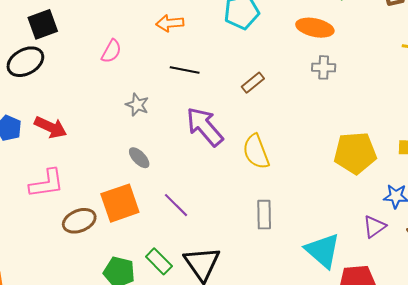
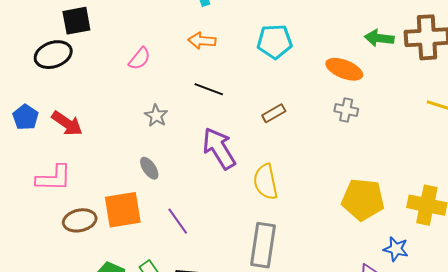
gray rectangle: (264, 215) -> (263, 245), size x1.5

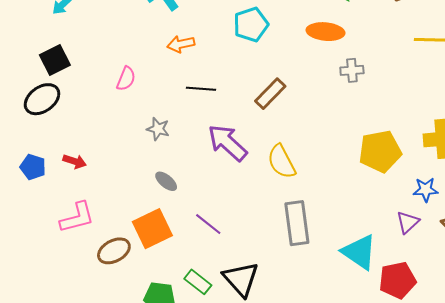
gray cross: (346, 110) -> (352, 70), moved
brown rectangle: (274, 113) -> (270, 94), size x1.4
red arrow: (67, 123) -> (75, 161), size x0.7

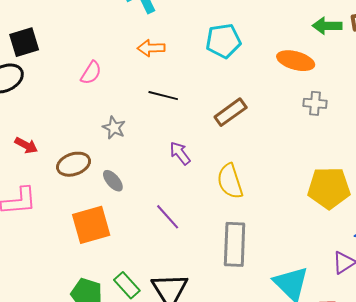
purple arrow: (227, 143) -> (180, 153), size x0.6
purple line: (208, 224) -> (168, 217), moved
brown ellipse: (114, 251) -> (74, 164), moved

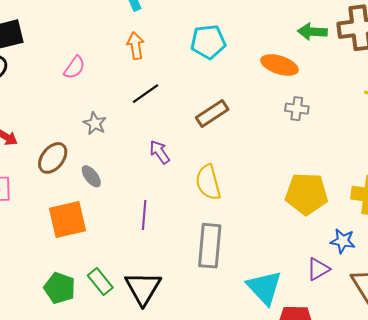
orange arrow: (151, 48) -> (136, 46), turned 80
black line: (163, 96) -> (146, 94), turned -52
brown ellipse: (74, 164) -> (53, 158), turned -36
purple line: (168, 217) -> (144, 215), turned 44

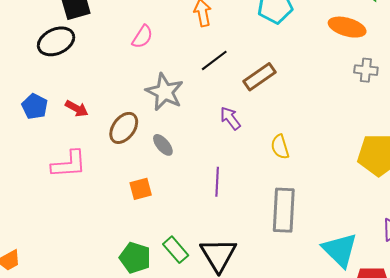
brown rectangle: (212, 113) -> (259, 77), moved
gray star: (95, 123) -> (165, 92), size x1.6
yellow semicircle: (208, 182) -> (280, 147), size x0.7
orange square: (67, 219) -> (141, 189), size x0.6

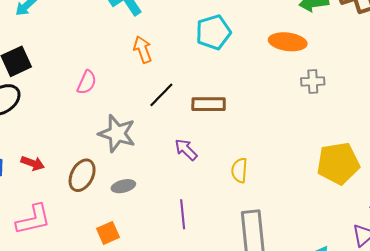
brown rectangle: (259, 77) -> (209, 104), turned 44
gray ellipse: (163, 145) -> (123, 186), turned -55
yellow semicircle: (280, 147) -> (239, 170), turned 30

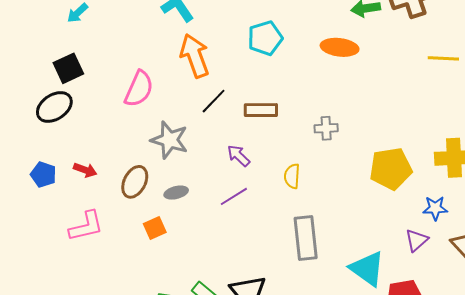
orange arrow: (143, 49) -> (195, 56), size x1.6
gray cross: (313, 81) -> (326, 128), moved
pink semicircle: (87, 82) -> (139, 89), size x1.5
purple line: (183, 214) -> (234, 196), moved, turned 64
orange square: (108, 233) -> (155, 228), moved

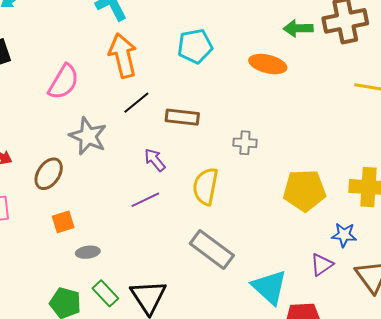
yellow semicircle: (292, 176) -> (205, 186), size x1.5
gray ellipse: (176, 193) -> (88, 252), moved
gray rectangle: (306, 238) -> (212, 249), turned -54

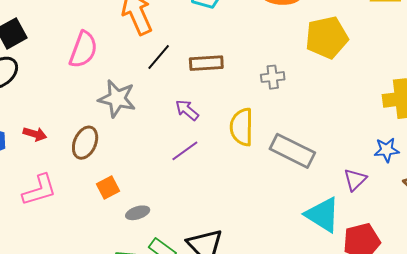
yellow pentagon: (304, 190) -> (327, 37), moved
gray rectangle: (212, 249) -> (292, 151), moved
purple triangle: (322, 265) -> (355, 180), moved

